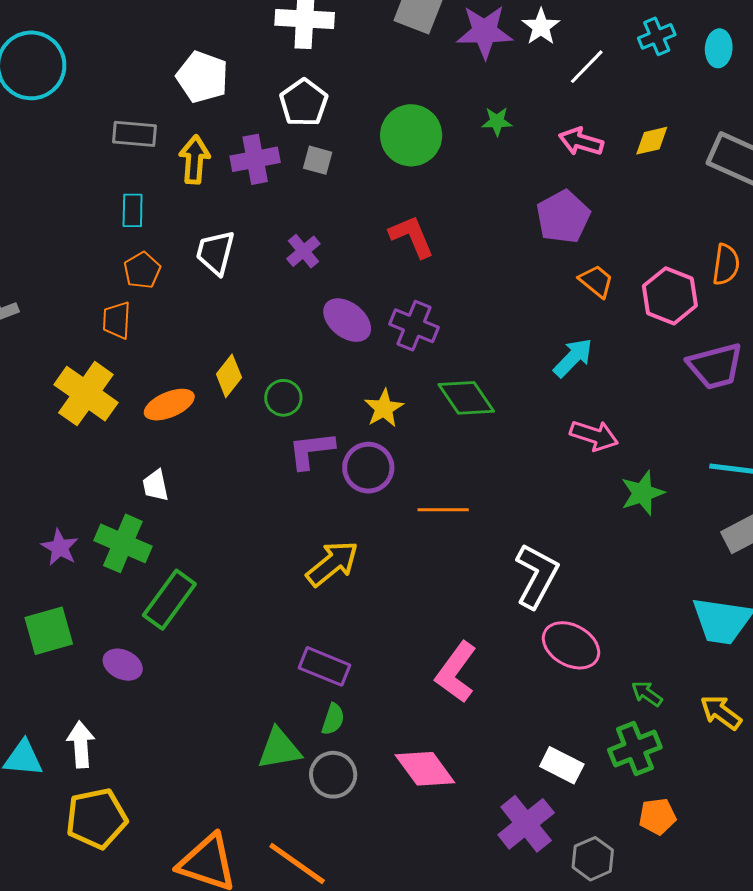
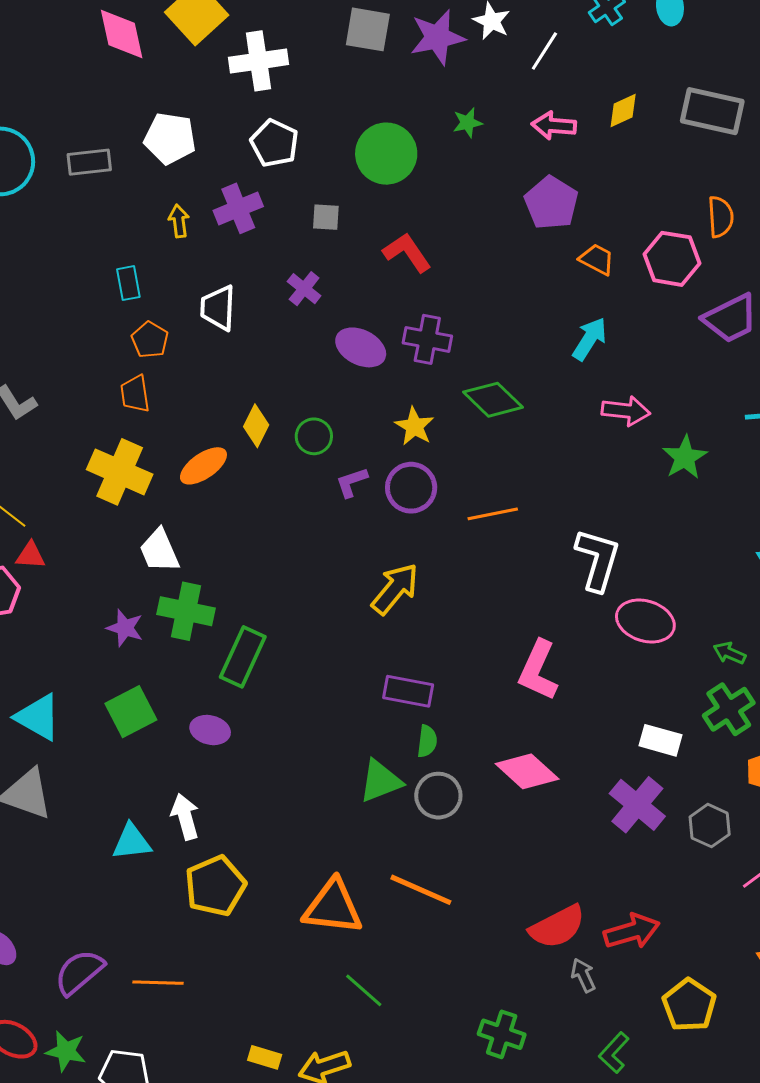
gray rectangle: (134, 134) -> (89, 162), moved
yellow arrow: (194, 160) -> (179, 221), size x0.7
gray square: (318, 160) -> (326, 217), moved
purple L-shape: (311, 450) -> (352, 482), size x0.7
white trapezoid: (156, 485) -> (159, 551), moved, size x1.4

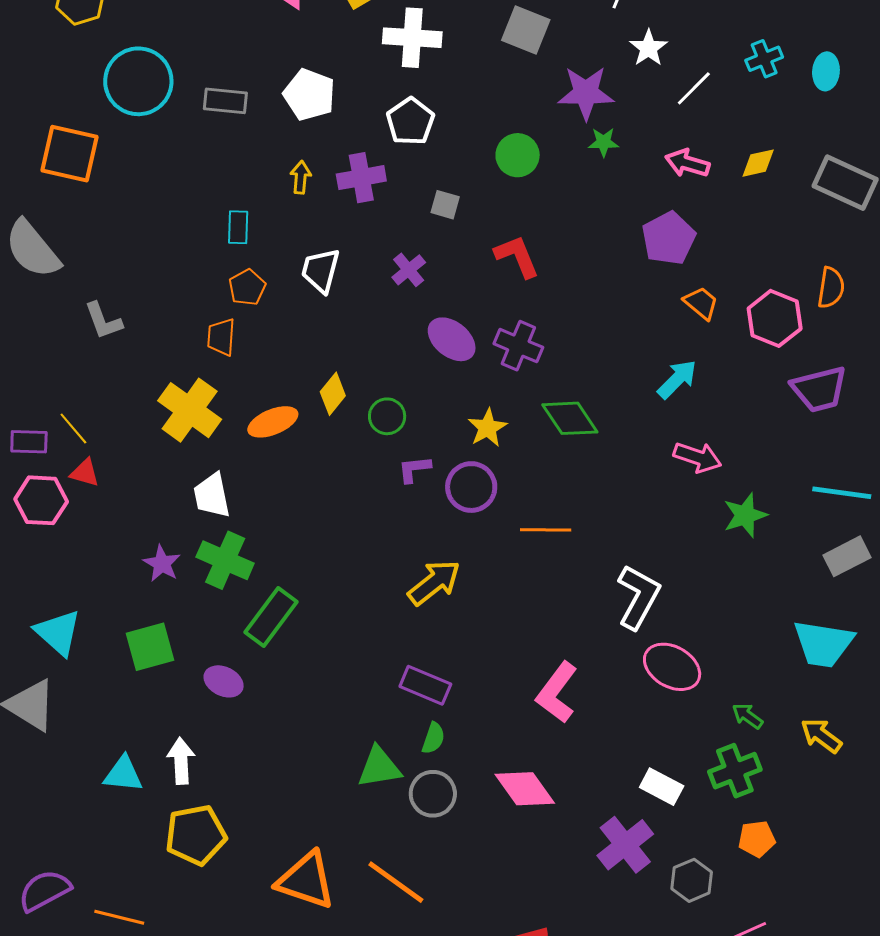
purple star: (437, 37) -> (586, 93), moved
green circle: (386, 154) -> (518, 155), size x0.7

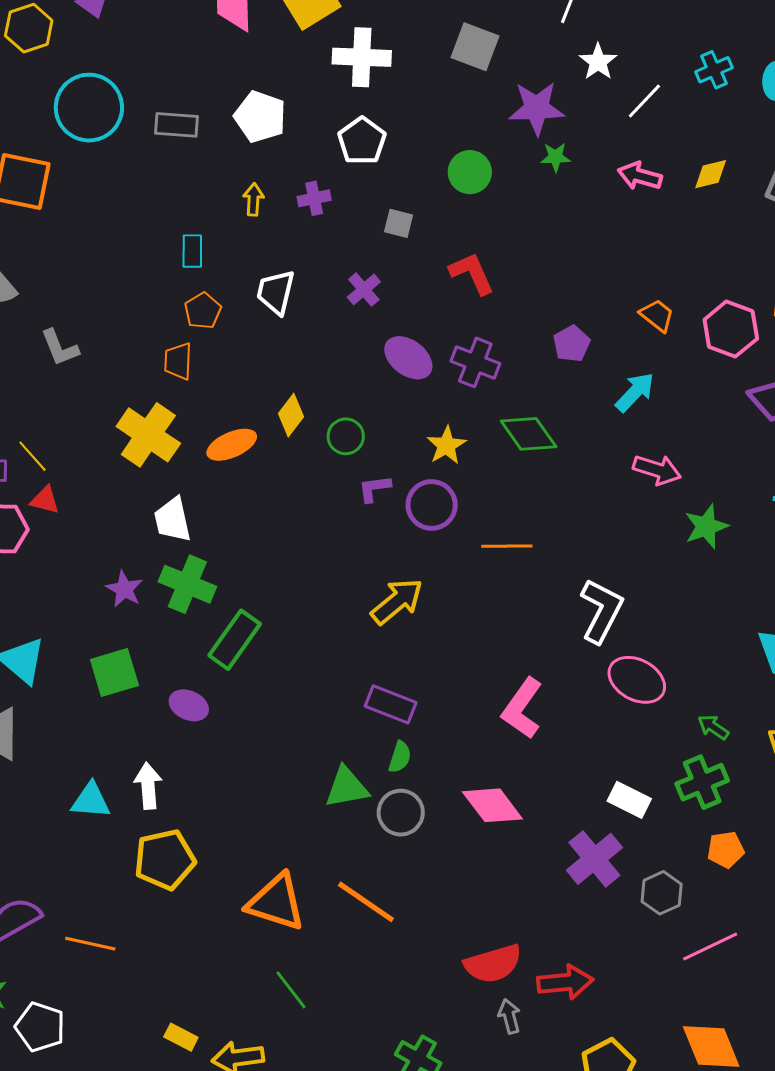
purple cross: (361, 178) -> (314, 198), size x0.7
purple pentagon: (669, 238) -> (572, 344), moved, size x0.7

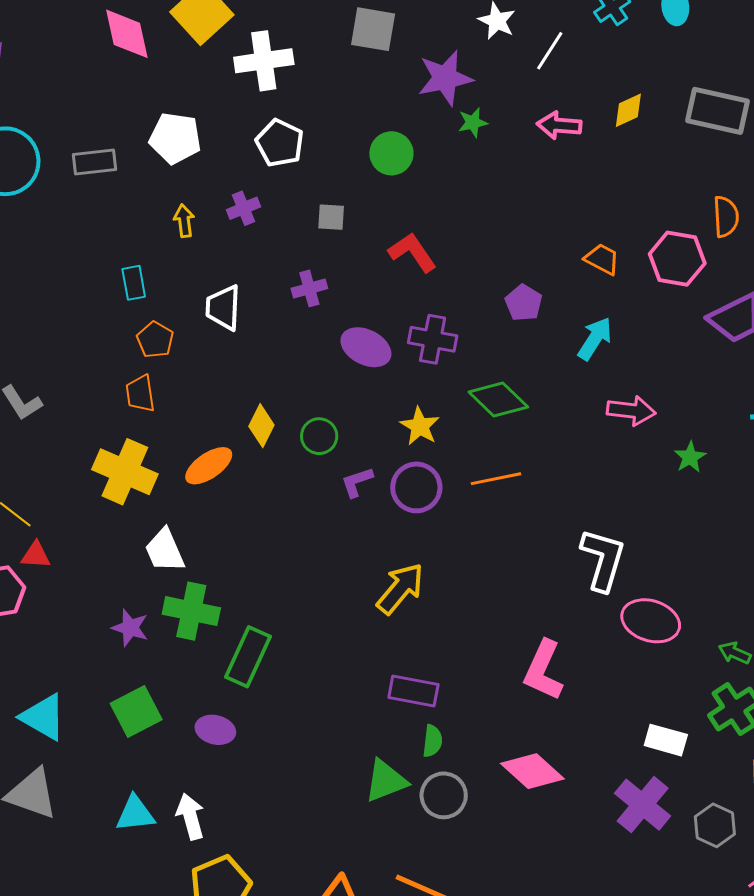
purple cross: (364, 289) -> (309, 288), turned 36
green star: (706, 527) -> (690, 457), size x0.7
orange line: (507, 546) -> (496, 479), moved
cyan triangle: (91, 801) -> (135, 814), moved

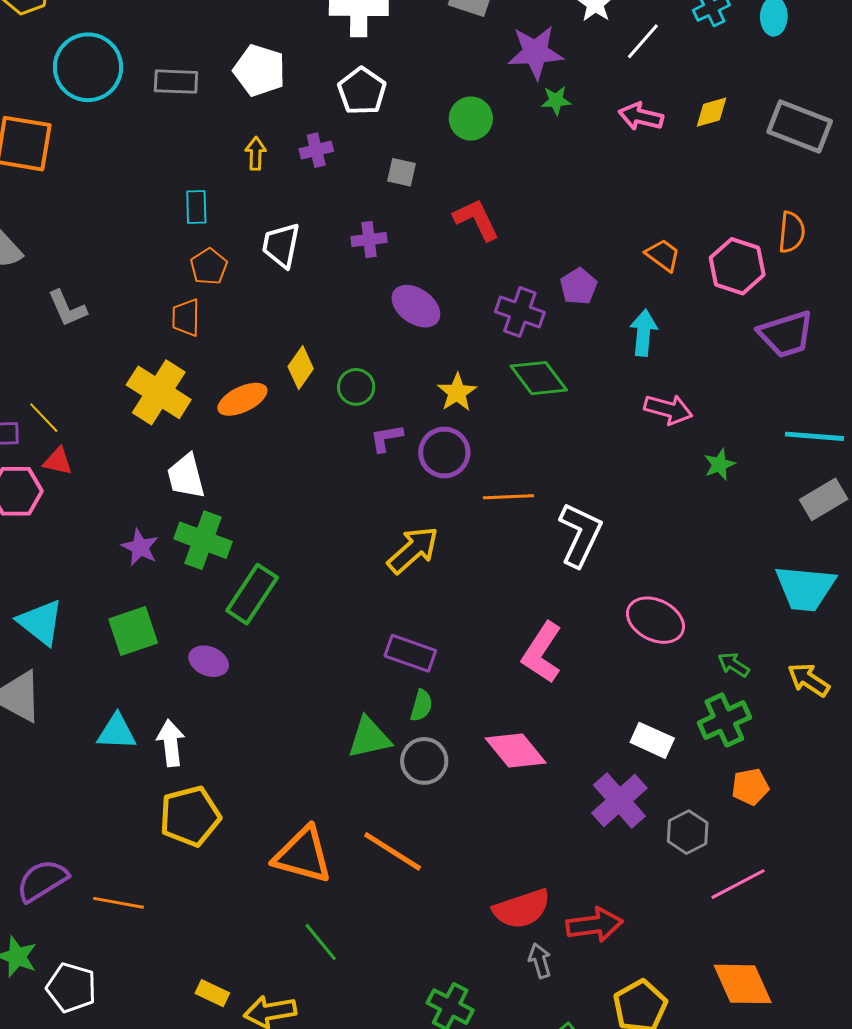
purple cross: (433, 339) -> (520, 312), moved
cyan arrow: (595, 339) -> (643, 333), turned -36
orange line: (496, 479) -> (508, 497), moved
white L-shape: (603, 560) -> (580, 535), moved

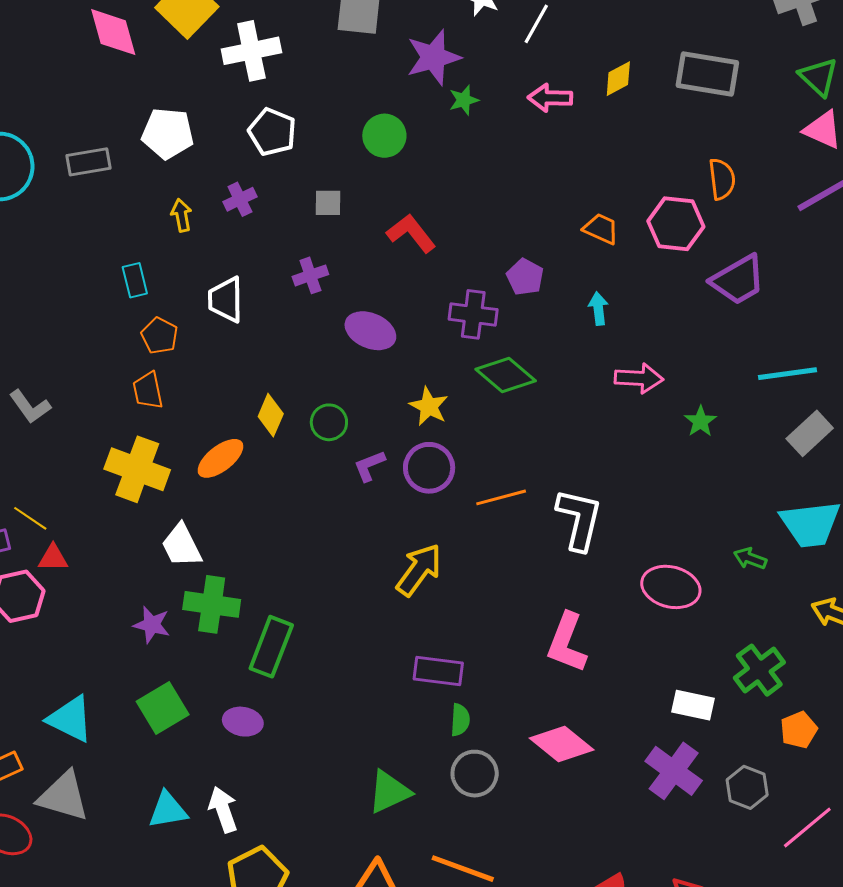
cyan arrow: (643, 333) -> (598, 309), size x0.7
green arrow: (734, 665) -> (750, 558), moved
green triangle: (369, 738) -> (389, 792), moved

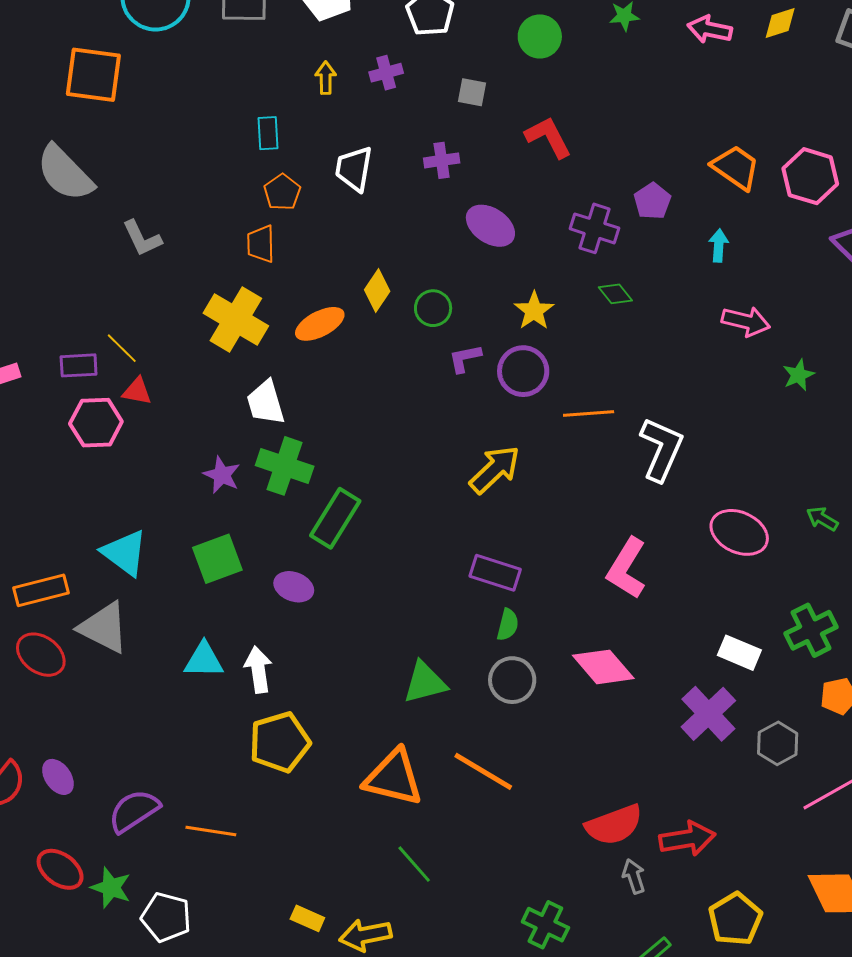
orange trapezoid: (601, 229) -> (736, 167), size x1.4
green diamond: (506, 375) -> (615, 294), size x0.6

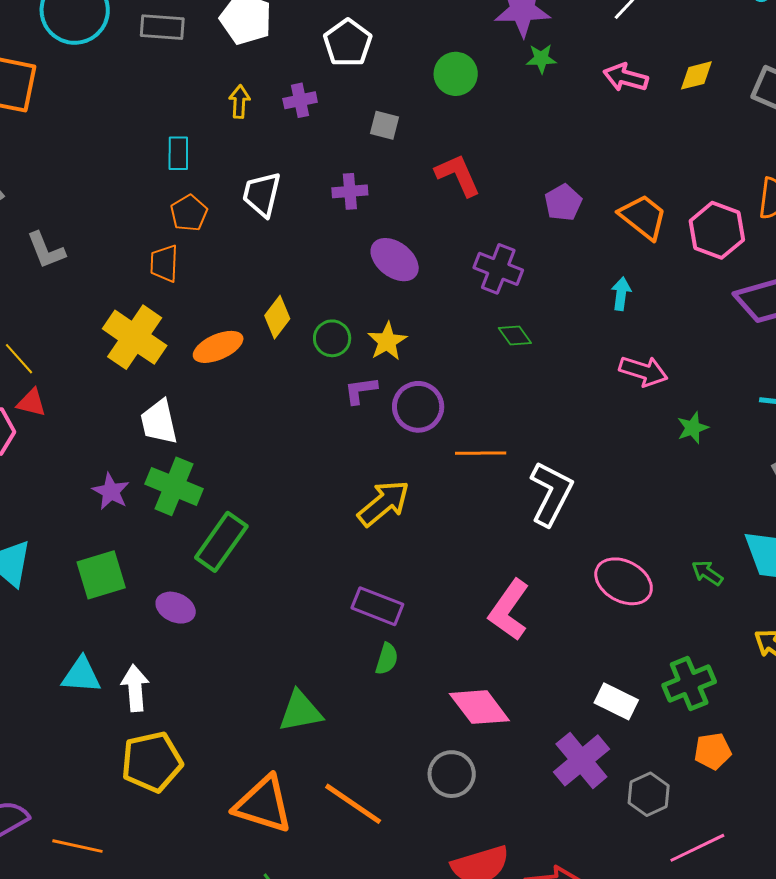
purple pentagon: (652, 201) -> (563, 203), moved
yellow star: (534, 311) -> (387, 341), moved
gray circle: (512, 680) -> (452, 774), moved

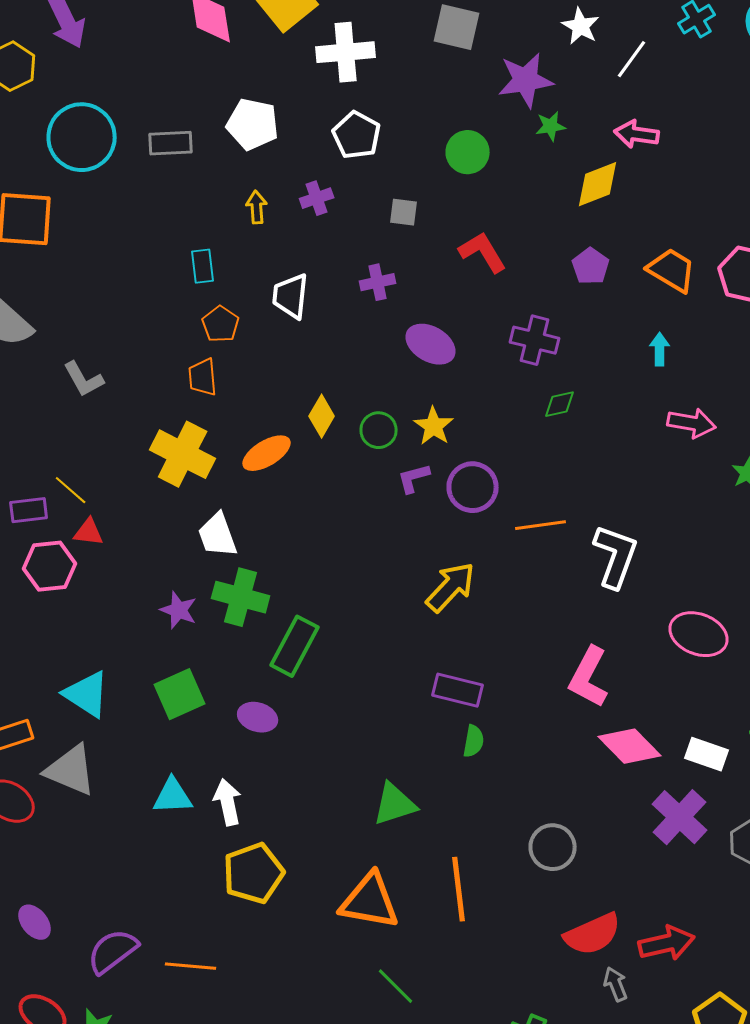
yellow diamond: (696, 75) -> (598, 184), moved, size x1.4
green diamond: (515, 336) -> (560, 404), turned -60
pink diamond: (479, 707) -> (630, 746), moved
orange line: (353, 804) -> (459, 889), turned 56

